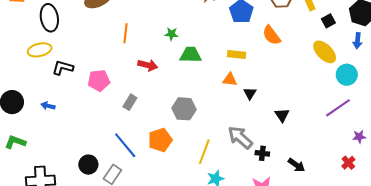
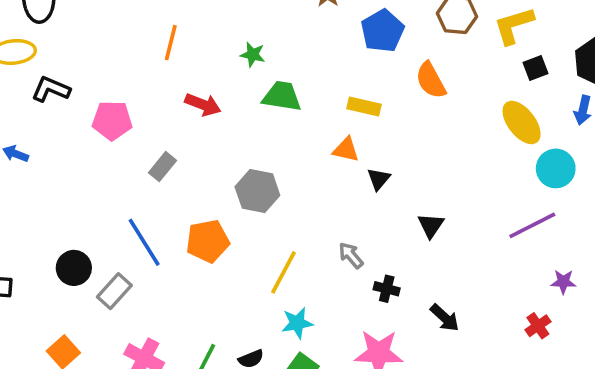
gray arrow: (240, 137) -> (351, 255), size x0.6

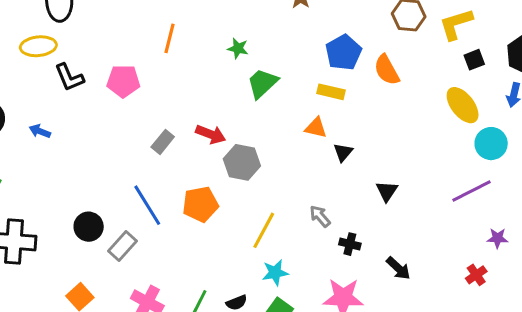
blue pentagon: (383, 31) -> (343, 52), moved
black L-shape: (51, 89) -> (69, 77), turned -136
green trapezoid: (282, 96) -> (262, 83), turned -52
red arrow: (203, 105) -> (211, 134), moved
pink pentagon: (112, 120) -> (123, 81), moved

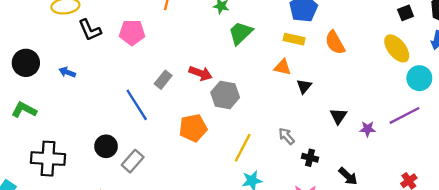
orange semicircle: (387, 70) -> (335, 43), moved
blue line: (147, 205) -> (137, 105), moved
purple star: (497, 238) -> (368, 129), moved

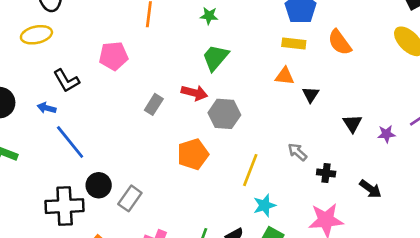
black L-shape: (90, 30) -> (66, 81), moved
green trapezoid: (240, 33) -> (215, 58), moved
blue line: (137, 105) -> (70, 142), moved
black cross: (48, 159) -> (65, 206), moved

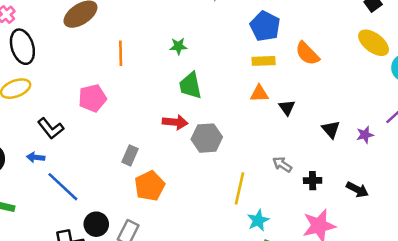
green trapezoid: (215, 58) -> (190, 85), turned -44
gray rectangle: (154, 104) -> (130, 155), moved
orange pentagon: (193, 154) -> (150, 186), moved

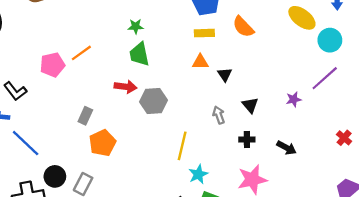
green star: (178, 46) -> (136, 26), moved
orange line: (121, 53) -> (81, 53), moved, turned 55
black triangle: (331, 129) -> (250, 105), moved
gray arrow: (282, 164) -> (219, 115), moved, turned 36

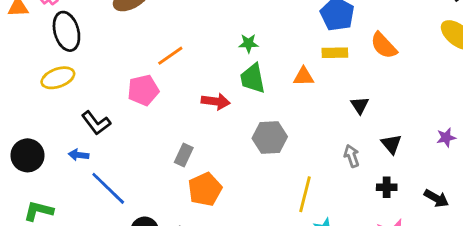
orange line: (81, 53) -> (170, 56), moved
orange triangle: (200, 62) -> (304, 77), moved
red arrow: (126, 87) -> (216, 101), moved

